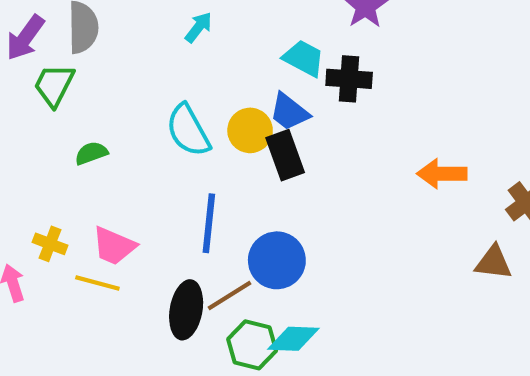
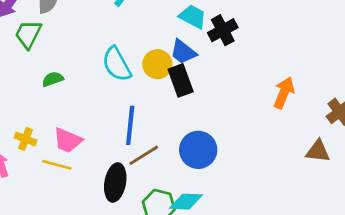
black cross: (349, 79) -> (223, 30), turned -32
orange arrow: (442, 174) -> (284, 93), turned 112
blue circle: (277, 260) -> (198, 150), moved
brown line: (229, 295) -> (144, 155), moved

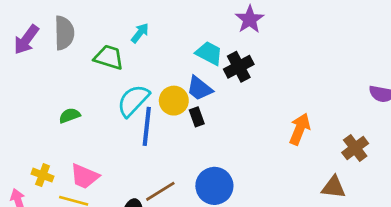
green trapezoid: (28, 34) -> (109, 57), moved, turned 80
cyan semicircle: (117, 64) -> (133, 101), turned 72
black rectangle: (181, 80) -> (197, 117), size x0.6
blue line: (130, 125) -> (147, 126), moved

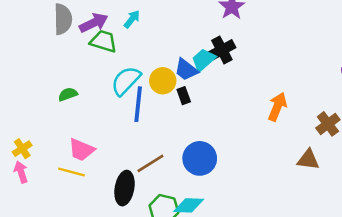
purple arrow: (26, 40) -> (94, 23), moved, turned -152
cyan trapezoid: (209, 53) -> (203, 60), moved, turned -70
yellow cross: (43, 175) -> (22, 149), moved, turned 36

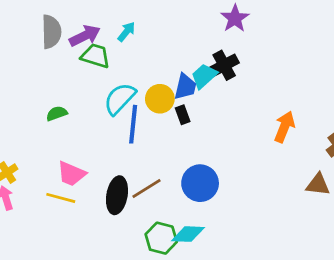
blue trapezoid: (186, 70) -> (185, 87), turned -115
black ellipse: (125, 188) -> (117, 195), moved

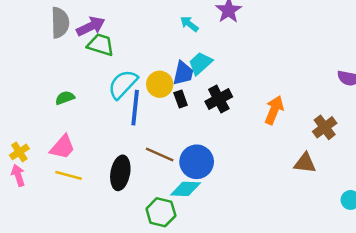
cyan arrow: (126, 32) -> (189, 24), moved, turned -90
black cross: (224, 65) -> (219, 99), moved
pink trapezoid: (71, 174) -> (62, 147), moved, turned -72
brown line: (146, 189) -> (160, 154), moved, turned 56
cyan diamond: (188, 234) -> (186, 189), moved

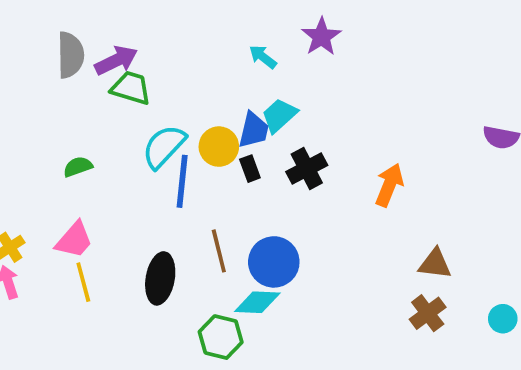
brown cross: (325, 127) -> (428, 313), moved
brown line: (160, 154) -> (219, 251), turned 52
yellow line: (69, 175) -> (83, 282), turned 60

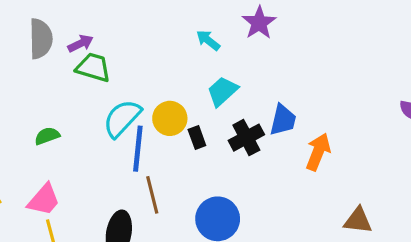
purple arrow: (116, 60) -> (81, 43), size x0.7
blue trapezoid: (254, 130) -> (283, 120), moved
brown line: (219, 251) -> (152, 195), moved

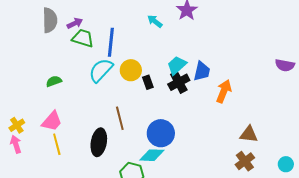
cyan trapezoid: (222, 91) -> (177, 65), moved
blue line: (138, 149) -> (111, 42), moved

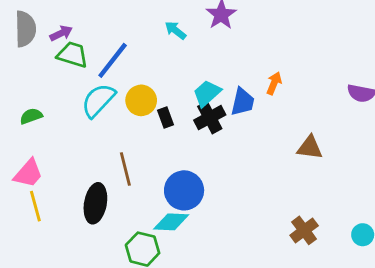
blue line: (111, 42) -> (113, 60), turned 32
orange arrow: (224, 91) -> (274, 83), moved, size x0.7
brown triangle: (249, 134) -> (310, 148), moved

